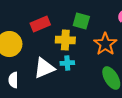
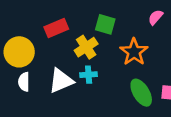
yellow cross: (65, 40) -> (86, 47), turned -36
white semicircle: (13, 80) -> (24, 82), moved

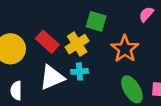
red rectangle: (56, 28) -> (47, 42), moved, turned 65
white semicircle: (24, 82) -> (16, 91), moved

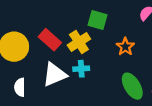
orange star: (125, 49) -> (125, 47), size x0.7

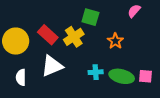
cyan cross: (81, 69) -> (96, 72), moved
green ellipse: (132, 86) -> (122, 76), turned -45

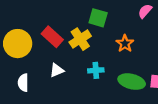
white triangle: (52, 66) -> (57, 70), size x0.6
cyan cross: (96, 72) -> (96, 70), moved

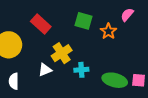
red rectangle: (52, 37) -> (41, 24), moved
yellow cross: (80, 39) -> (62, 53), moved
orange star: (125, 44) -> (108, 31), moved

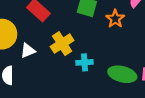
white triangle: (45, 70) -> (28, 51), moved

